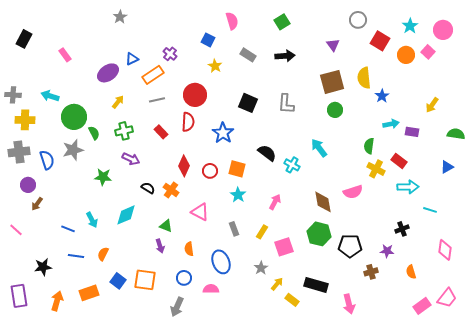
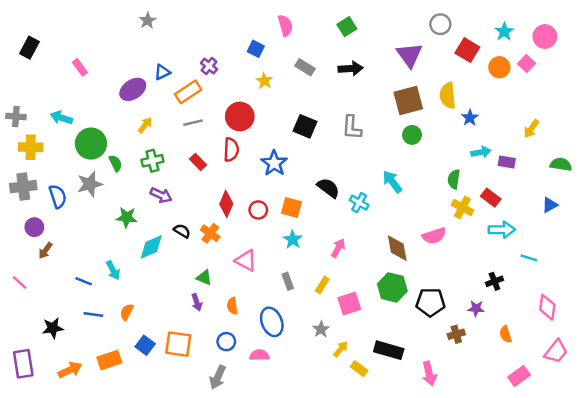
purple triangle: (333, 45) -> (410, 55), size x1.6
cyan diamond: (126, 215) -> (151, 247), moved
pink trapezoid: (447, 298) -> (556, 351), moved
orange arrow: (57, 301) -> (70, 370), turned 48

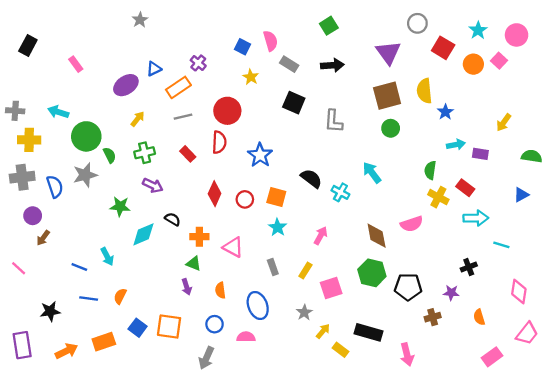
pink semicircle: (285, 25) -> (271, 41), moved
black square: (305, 126) -> (294, 103), moved
orange cross: (210, 233) -> (199, 237), moved, turned -36

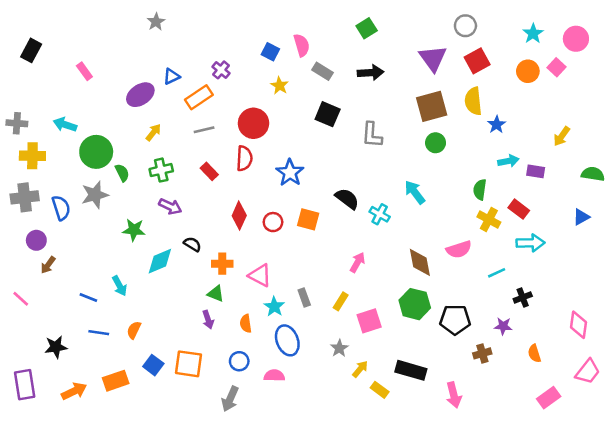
red square: (443, 48) -> (477, 61), moved, turned 30
cyan star: (277, 227) -> (274, 307), moved
cyan line: (501, 245) -> (497, 273), moved, turned -42

